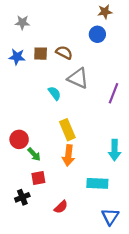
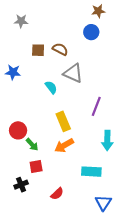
blue star: (17, 57) -> (13, 72), moved
purple line: (113, 93) -> (96, 106), moved
orange arrow: (68, 155) -> (64, 145), turned 54

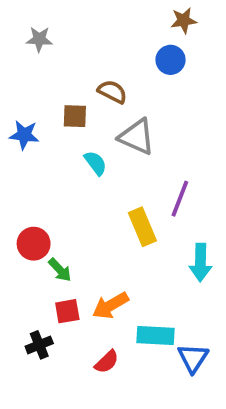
brown square: (38, 50) -> (75, 116), moved
yellow rectangle: (63, 121) -> (142, 227), moved
orange arrow: (64, 145) -> (110, 306), moved
cyan rectangle: (91, 172) -> (155, 336), moved
blue triangle: (103, 203) -> (193, 358), moved

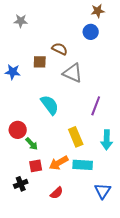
cyan semicircle: (95, 163) -> (50, 105), moved, size x1.5
yellow rectangle: (142, 227) -> (76, 137), moved
cyan rectangle: (155, 336) -> (83, 165), moved

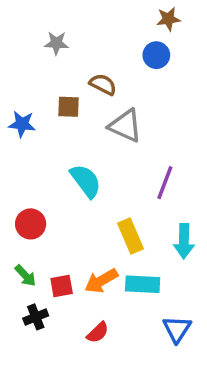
gray star: (21, 21) -> (56, 43), moved
green arrow: (32, 144) -> (25, 276), moved

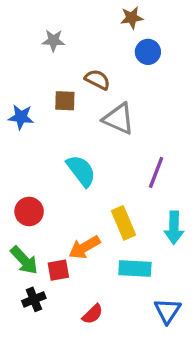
brown star: (168, 19) -> (132, 18), moved
green arrow: (25, 276) -> (24, 260), size x1.4
orange arrow: (101, 281) -> (84, 247), moved

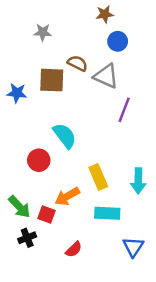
brown square: (65, 101) -> (52, 80), size x1.5
gray triangle: (119, 119) -> (106, 76), moved
purple line: (156, 172) -> (124, 110), moved
red circle: (29, 211) -> (39, 160), moved
red square: (58, 270) -> (47, 215), turned 30

